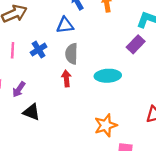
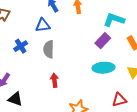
cyan ellipse: (108, 76) -> (104, 68), moved
red arrow: (66, 78) -> (54, 80), moved

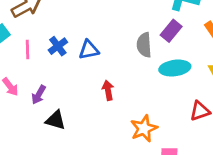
blue triangle: (43, 25) -> (89, 50), moved
gray semicircle: (49, 49) -> (144, 45), moved

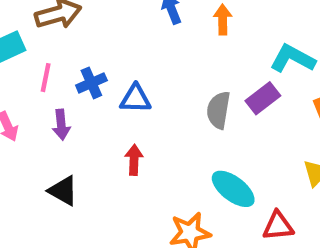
cyan ellipse: (175, 68) -> (233, 189), moved, turned 32
red arrow: (108, 90) -> (134, 160), moved
purple arrow: (39, 95) -> (61, 125), moved, turned -48

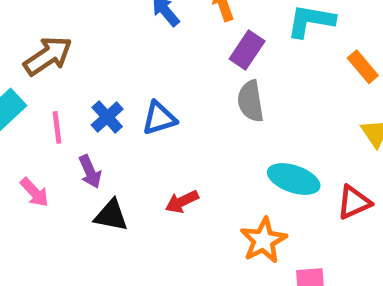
purple rectangle: (263, 98) -> (247, 50), moved
red arrow: (134, 160) -> (182, 202), moved, turned -100
black triangle: (63, 191) -> (111, 215), moved

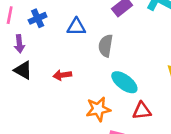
gray semicircle: (251, 101) -> (106, 46), moved
blue triangle: (159, 118) -> (76, 27), moved
red triangle: (354, 202) -> (142, 111), moved

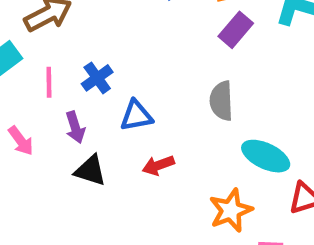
blue triangle: (76, 27) -> (136, 116), moved

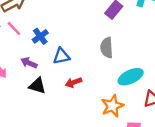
pink line: (49, 82) -> (14, 28), moved, turned -42
purple arrow: (75, 127) -> (29, 63), turned 133
cyan ellipse: (266, 156) -> (131, 77), turned -50

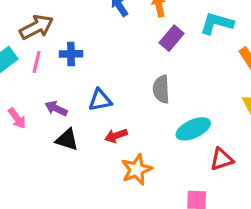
pink line: (14, 28) -> (37, 62), turned 56
blue cross: (40, 36) -> (71, 54), moved, turned 35
orange star: (112, 106) -> (137, 170), moved

